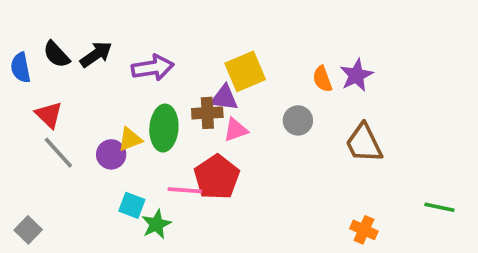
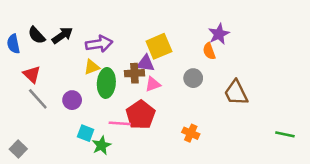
purple star: (356, 75) -> (219, 34), moved
yellow triangle: (130, 139) -> (92, 67), moved
orange cross: (364, 230) -> (191, 133), moved

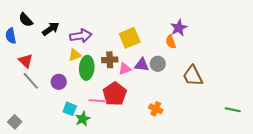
black semicircle: (37, 35) -> (26, 20), moved
purple triangle: (145, 63) -> (142, 65), moved

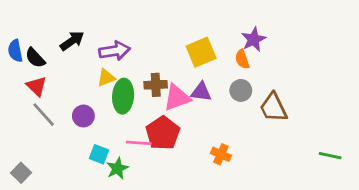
black semicircle: (26, 20) -> (35, 58), moved
yellow square: (130, 38) -> (201, 52), moved
gray circle: (158, 64) -> (241, 90), moved
pink triangle: (125, 69) -> (177, 98), size x1.5

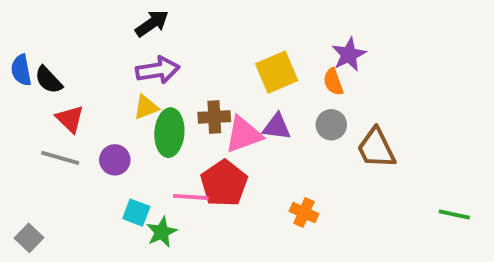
black arrow: (72, 41) -> (152, 23), moved
red triangle: (37, 86) -> (70, 119), moved
gray line: (44, 115) -> (60, 158), turned -32

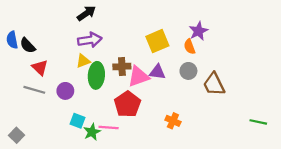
pink line: (191, 197) -> (109, 127), moved

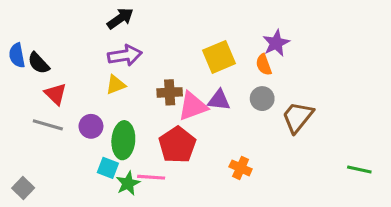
green ellipse: (96, 75) -> (123, 140), moved
brown trapezoid: (214, 84) -> (298, 117), turned 65

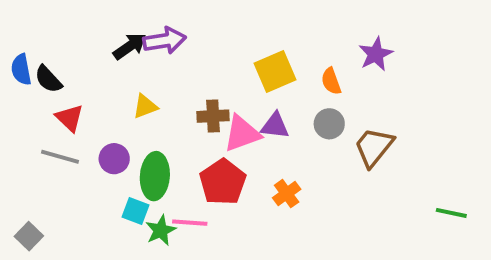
black arrow: (120, 18) -> (130, 46), moved
purple star: (276, 43) -> (376, 54), moved
purple arrow: (125, 55) -> (165, 40), moved
orange cross: (241, 168) -> (287, 194), moved, turned 30

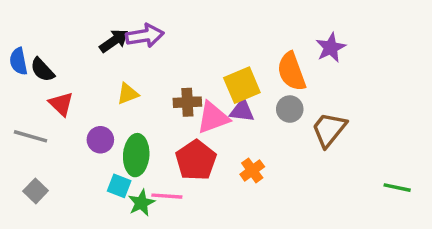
yellow square: (275, 71) -> (242, 85), moved
orange semicircle: (331, 81) -> (291, 72), size x1.6
gray line: (60, 157) -> (30, 136), moved
gray square: (29, 236) -> (36, 191), moved

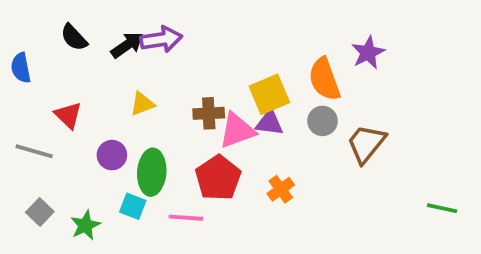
black semicircle: (42, 70) -> (74, 37), moved
green star: (141, 203) -> (85, 225), moved

